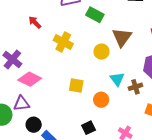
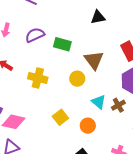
yellow square: (76, 85) -> (60, 117), turned -35

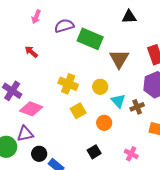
green rectangle: (62, 44) -> (90, 39), size x1.4
yellow cross: (38, 78) -> (68, 84), moved
yellow circle: (77, 79) -> (100, 87), moved

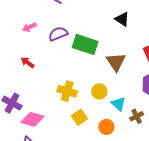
pink arrow: (36, 17) -> (29, 27), turned 48
black triangle: (129, 17) -> (122, 19), turned 42
brown cross: (137, 107) -> (137, 116), moved

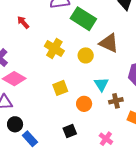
brown triangle: (116, 62) -> (109, 43), turned -45
yellow cross: (67, 91) -> (54, 49), moved
yellow circle: (99, 91) -> (86, 55), moved

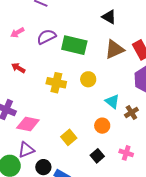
brown triangle: (109, 43) -> (115, 49), moved, turned -30
yellow square: (60, 88) -> (69, 137), moved
pink cross: (106, 139) -> (126, 153), moved

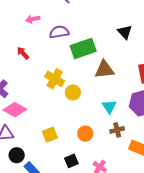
green rectangle: (74, 45) -> (83, 48), turned -50
brown triangle: (115, 49) -> (104, 70), moved
yellow circle: (88, 79) -> (73, 92), moved
cyan triangle: (112, 102) -> (109, 107), moved

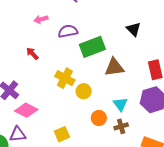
brown cross: (117, 130) -> (121, 126), moved
orange circle: (85, 134) -> (99, 118), moved

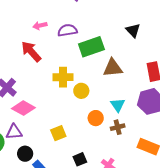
pink arrow: (41, 19) -> (40, 26), moved
red arrow: (32, 54) -> (31, 52), size x1.6
yellow cross: (65, 78) -> (63, 77), turned -30

